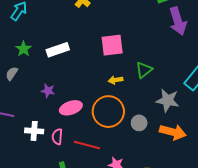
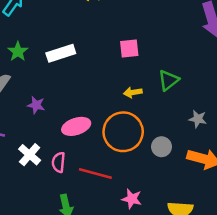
pink square: (112, 45) -> (129, 48), size x0.7
purple star: (48, 91) -> (36, 105), moved
gray star: (168, 100) -> (198, 119), size x0.6
white cross: (34, 131) -> (30, 155), turned 36

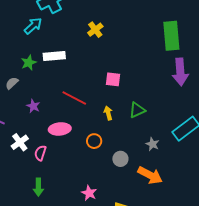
white rectangle: (61, 53) -> (54, 56), moved
yellow arrow: (133, 92) -> (108, 113), turned 72
orange circle: (123, 132) -> (94, 141), size x0.5
red line: (95, 173) -> (74, 98), moved

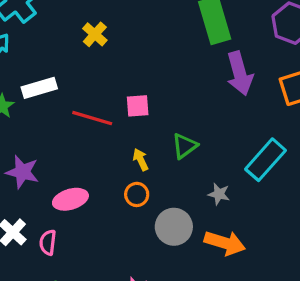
red line: (74, 98) -> (92, 118), moved
purple star: (33, 106) -> (22, 172), size x1.5
orange circle: (94, 141) -> (137, 194), moved
gray circle: (120, 159) -> (174, 227), size x1.5

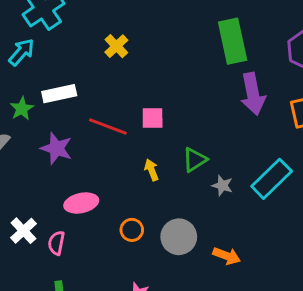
purple star: (22, 172) -> (56, 148), moved
orange circle: (137, 194) -> (132, 230), moved
gray star: (219, 194) -> (222, 186), moved
orange arrow: (225, 243) -> (227, 256), size x0.7

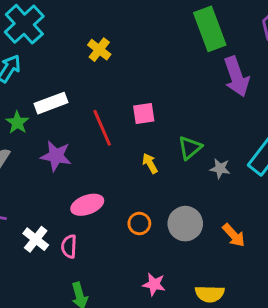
red line: (108, 127) -> (102, 128), turned 54
orange arrow: (227, 256) -> (234, 235), turned 35

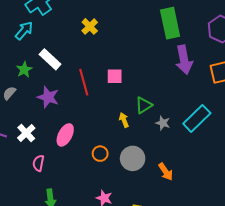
white rectangle: (51, 103) -> (50, 59), turned 55
yellow arrow: (150, 163) -> (124, 120), moved
pink ellipse: (87, 205) -> (65, 135), turned -50
white cross: (36, 239) -> (26, 133), moved
pink semicircle: (69, 246) -> (38, 163), moved

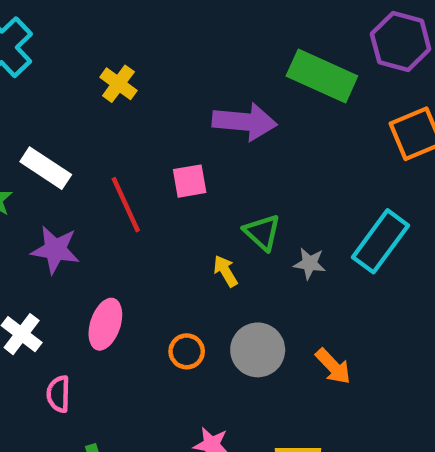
green rectangle: (170, 23) -> (322, 76), moved, turned -44
purple arrow: (184, 60) -> (245, 122), moved, turned -64
green triangle: (144, 105) -> (262, 232), turned -36

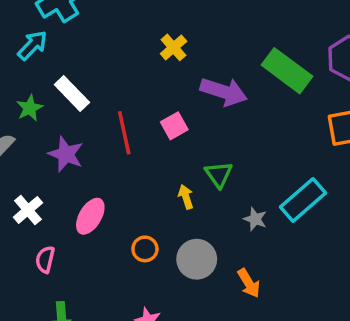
yellow cross: (118, 84) -> (174, 47), moved
pink square: (190, 181) -> (174, 126), turned -32
gray star: (310, 263) -> (255, 219), moved

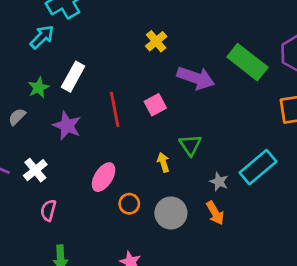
white rectangle: (72, 93) -> (73, 77), turned 72
pink ellipse: (90, 216) -> (104, 177), moved
orange arrow: (249, 283) -> (215, 213), moved

